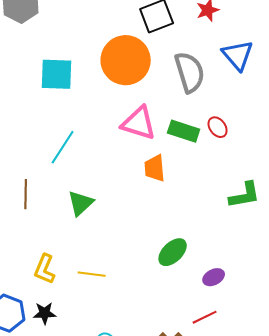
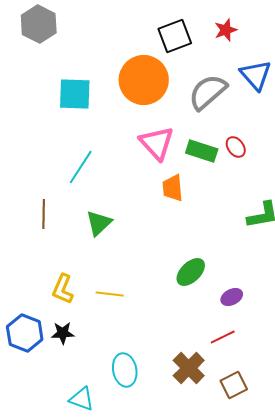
gray semicircle: (190, 72) -> (208, 92), turned -114
pink triangle: (139, 123) -> (157, 143), turned 30

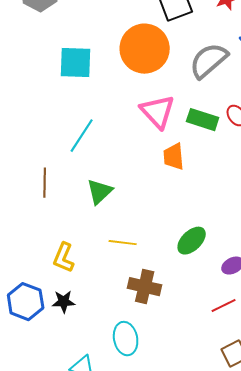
yellow line: (110, 294) -> (123, 243), moved
brown cross: (189, 368) -> (145, 287), moved, turned -32

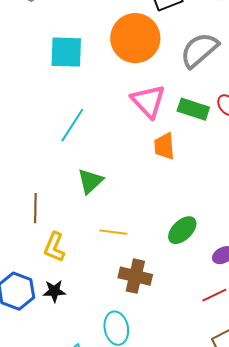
brown line: (45, 183) -> (35, 208), moved

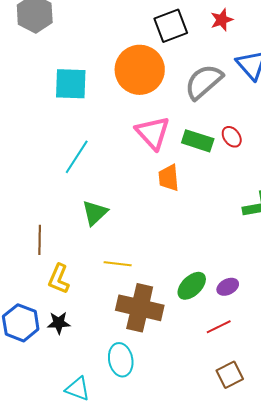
green ellipse: (182, 230) -> (192, 286), moved
brown cross: (135, 276) -> (140, 308), size x1.4

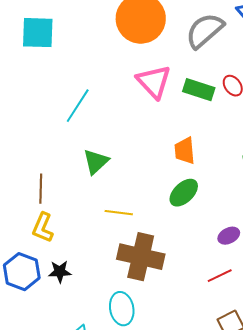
cyan square: (71, 84) -> (38, 33), moved
orange trapezoid: (169, 178) -> (185, 151), moved
yellow L-shape: (59, 279) -> (43, 228), moved
green ellipse: (192, 286) -> (184, 193), moved

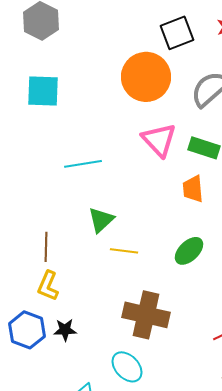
cyan line: (78, 106) -> (83, 164), turned 48
orange trapezoid: (185, 151) -> (193, 189), moved
yellow line: (119, 213) -> (124, 251), moved
cyan ellipse: (122, 309) -> (127, 367), turned -32

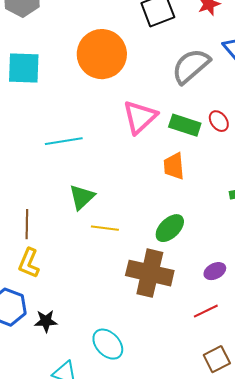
orange circle: (146, 77) -> (102, 54), moved
pink triangle: (159, 140) -> (140, 117), turned 30
brown cross: (146, 315) -> (150, 273), moved
black star: (65, 330) -> (46, 321), moved

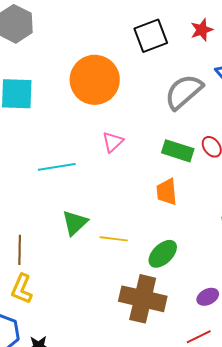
pink triangle: (140, 117) -> (113, 142), moved, size x0.6
yellow line: (105, 228) -> (114, 239), moved

